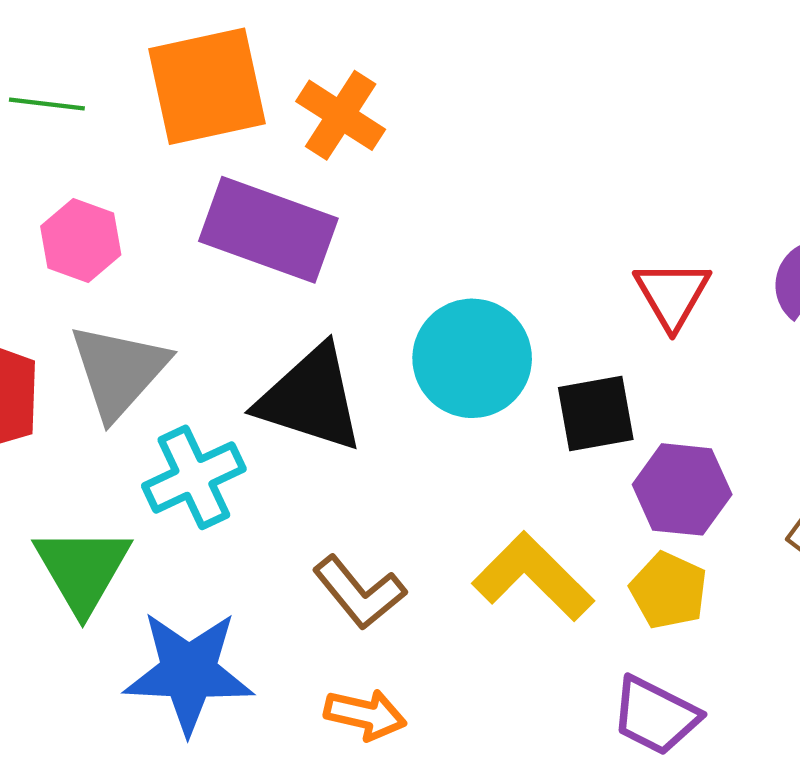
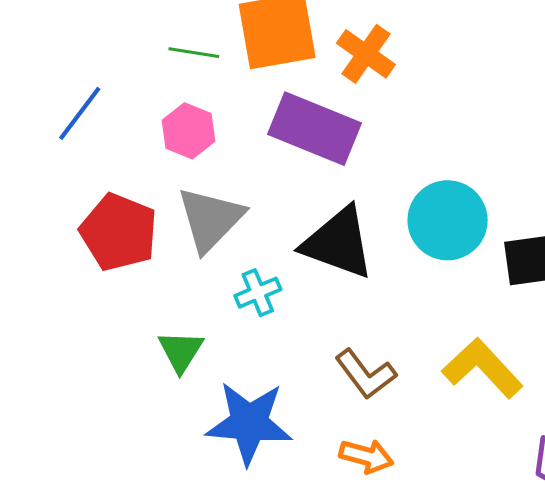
green line: (47, 104) -> (194, 53), moved
cyan cross: (194, 477) -> (258, 293), size x0.7
green triangle: (82, 569) -> (181, 351), size x0.7

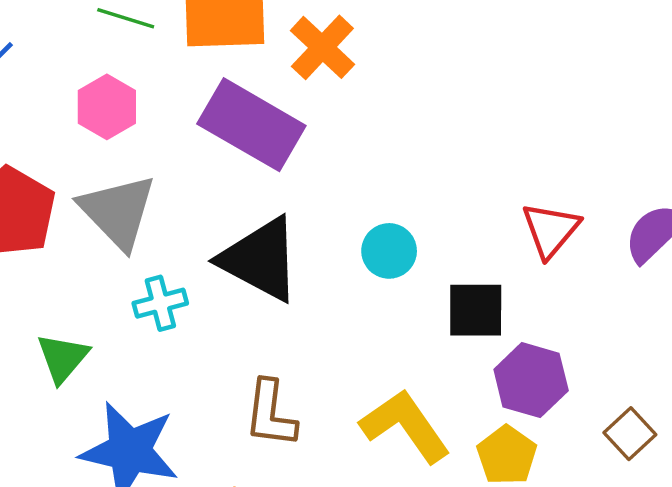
gray triangle: (210, 219) -> (118, 212), turned -36
cyan circle: (448, 220) -> (389, 251), size x0.6
brown L-shape: (366, 374) -> (271, 414), turned 36

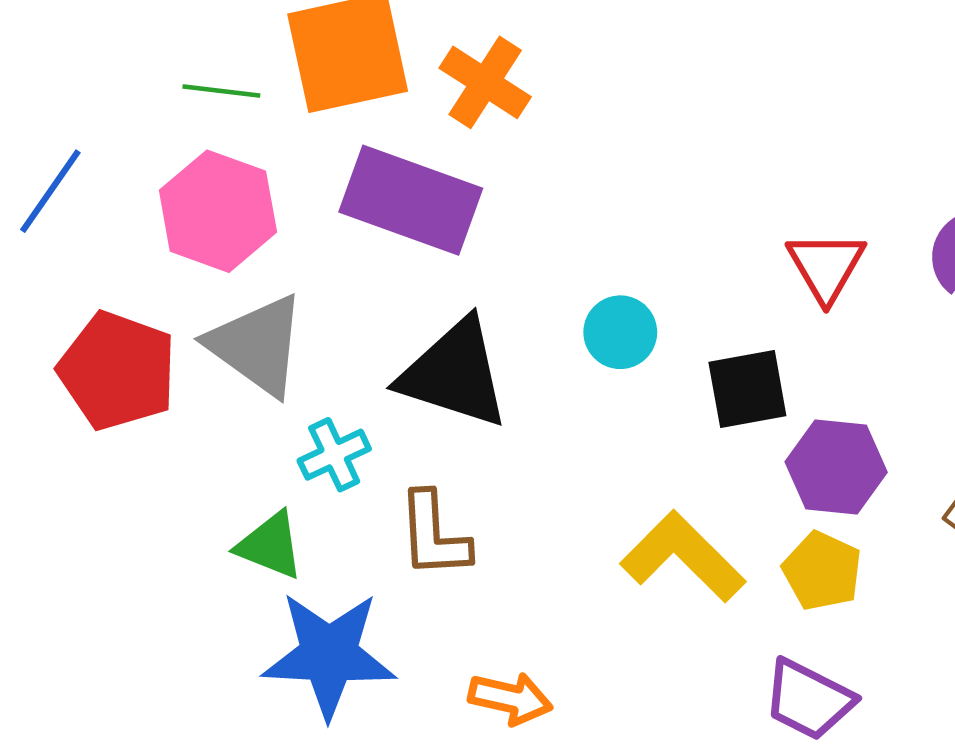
pink hexagon: (107, 107) -> (218, 211), size x1.4
green triangle: (63, 358) -> (270, 545), moved, turned -38
brown L-shape: (271, 414) -> (434, 535), moved

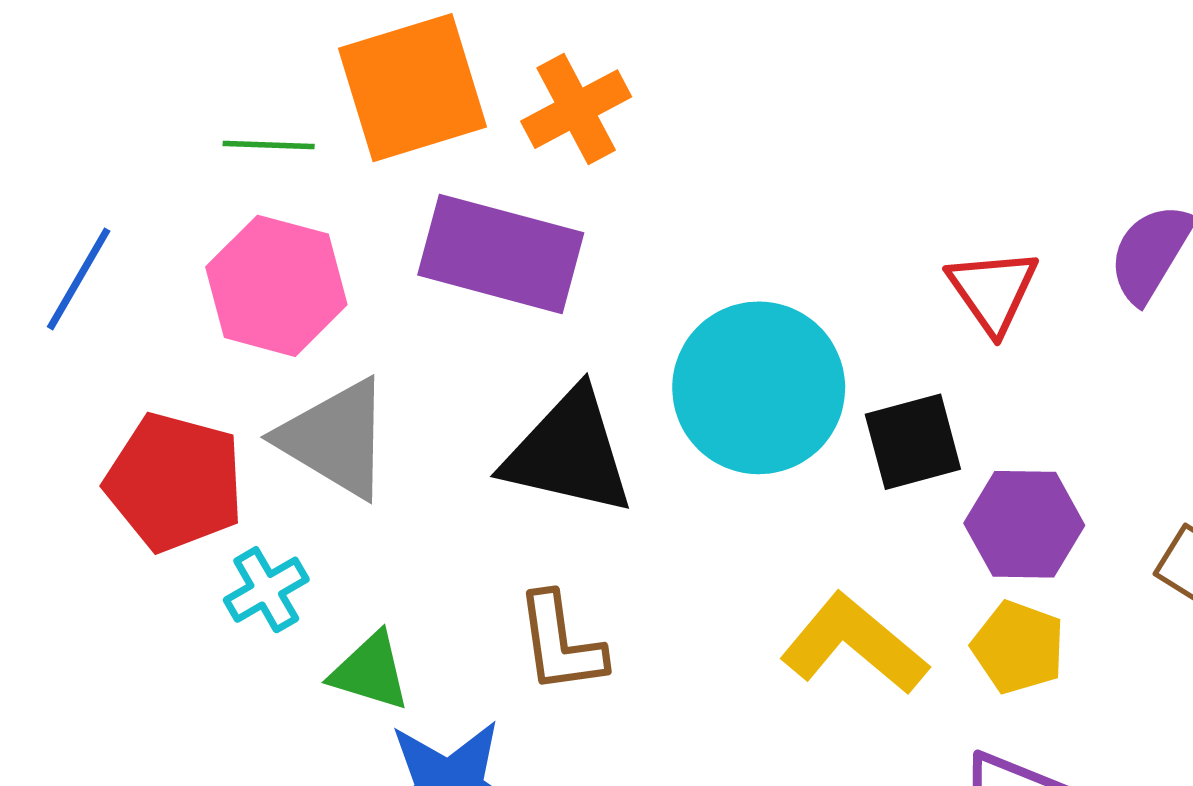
orange cross: (485, 82) -> (576, 109), turned 34
cyan circle: (620, 332) -> (759, 388), size x2.0
cyan cross: (334, 455) -> (266, 590), moved

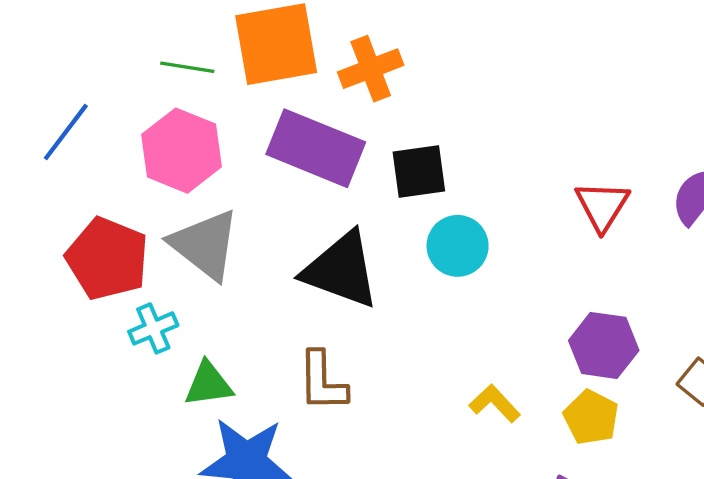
cyan circle: (759, 388) -> (458, 246), size x0.6
black square: (913, 442) -> (419, 171), moved
yellow L-shape: (854, 644) -> (495, 403), size x0.6
green triangle: (370, 672) -> (208, 384), turned -32

